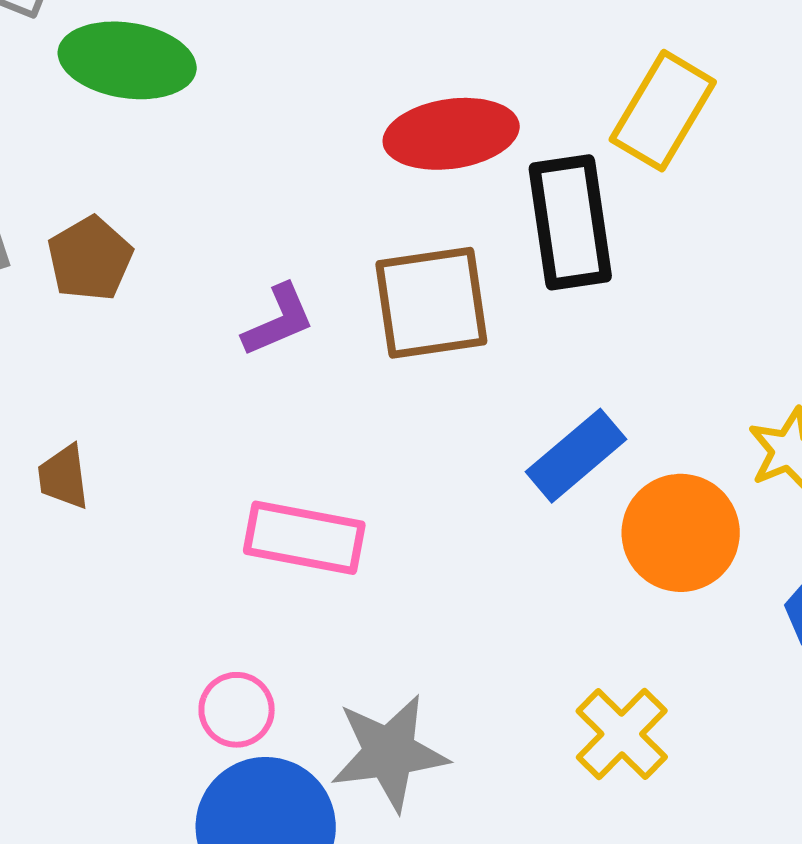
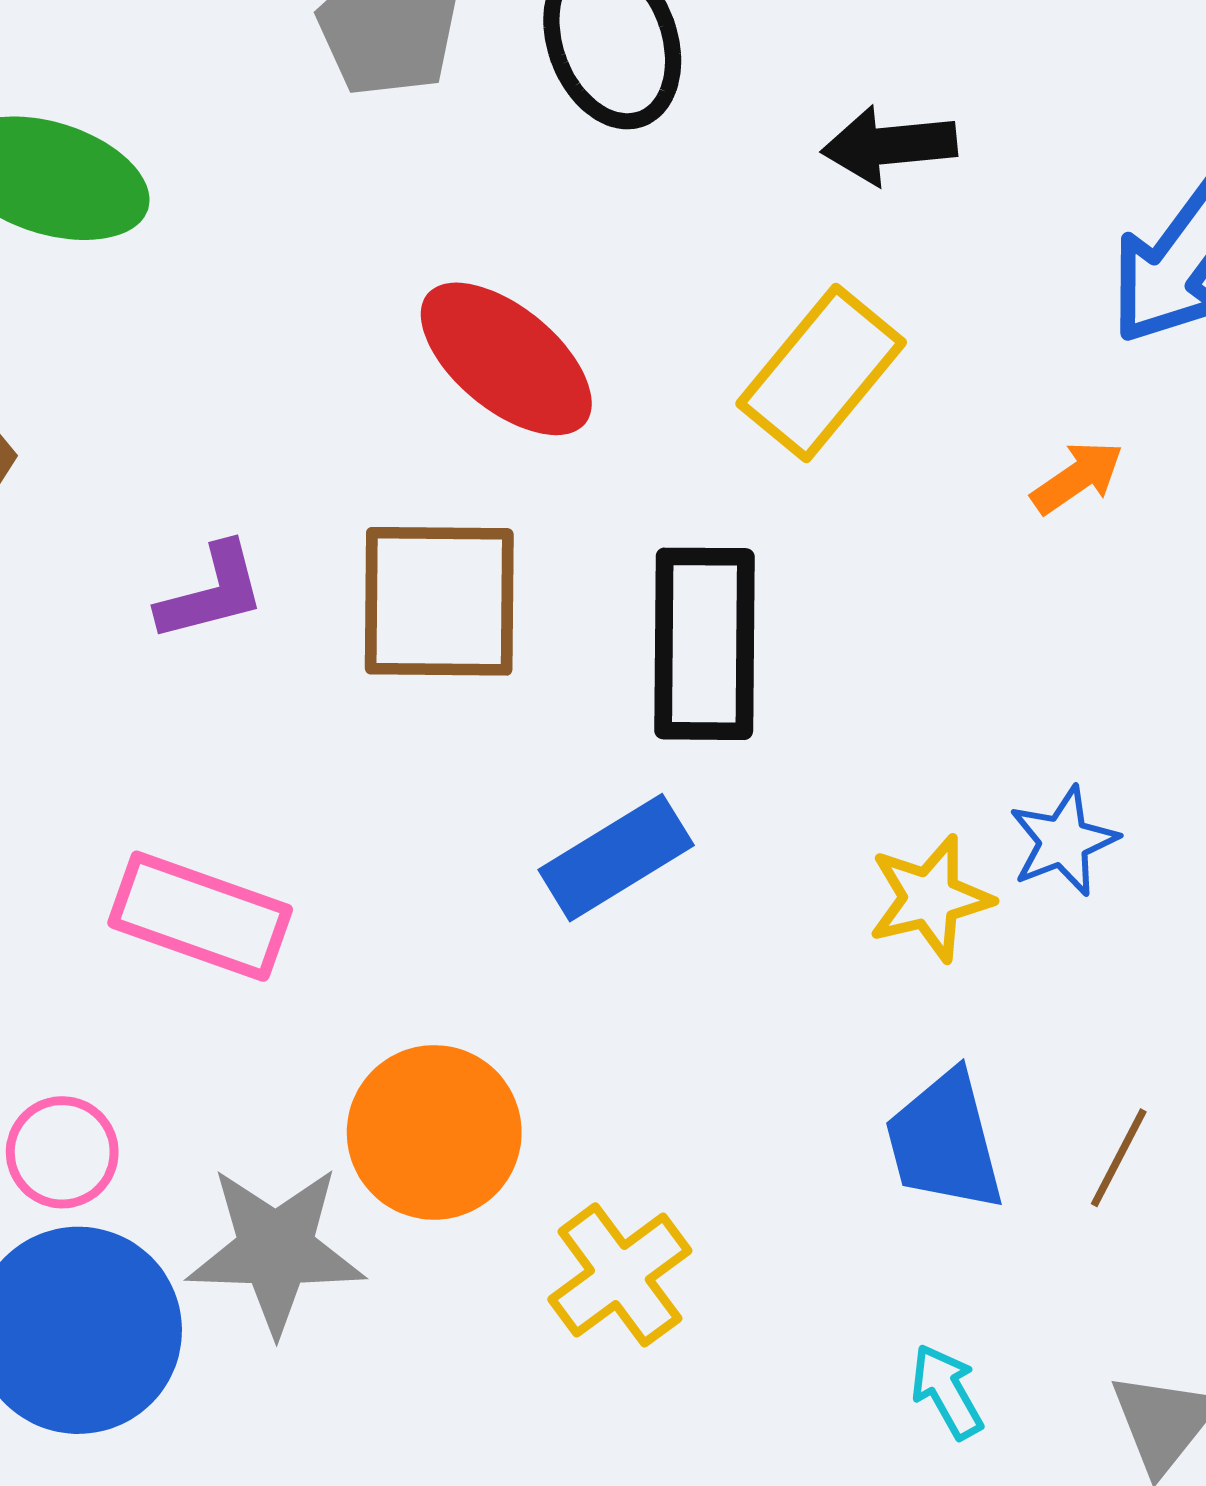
red ellipse: (451, 134) -> (506, 359), turned 39
black rectangle: (570, 222) -> (704, 644), moved
orange circle: (681, 533) -> (434, 1132), moved

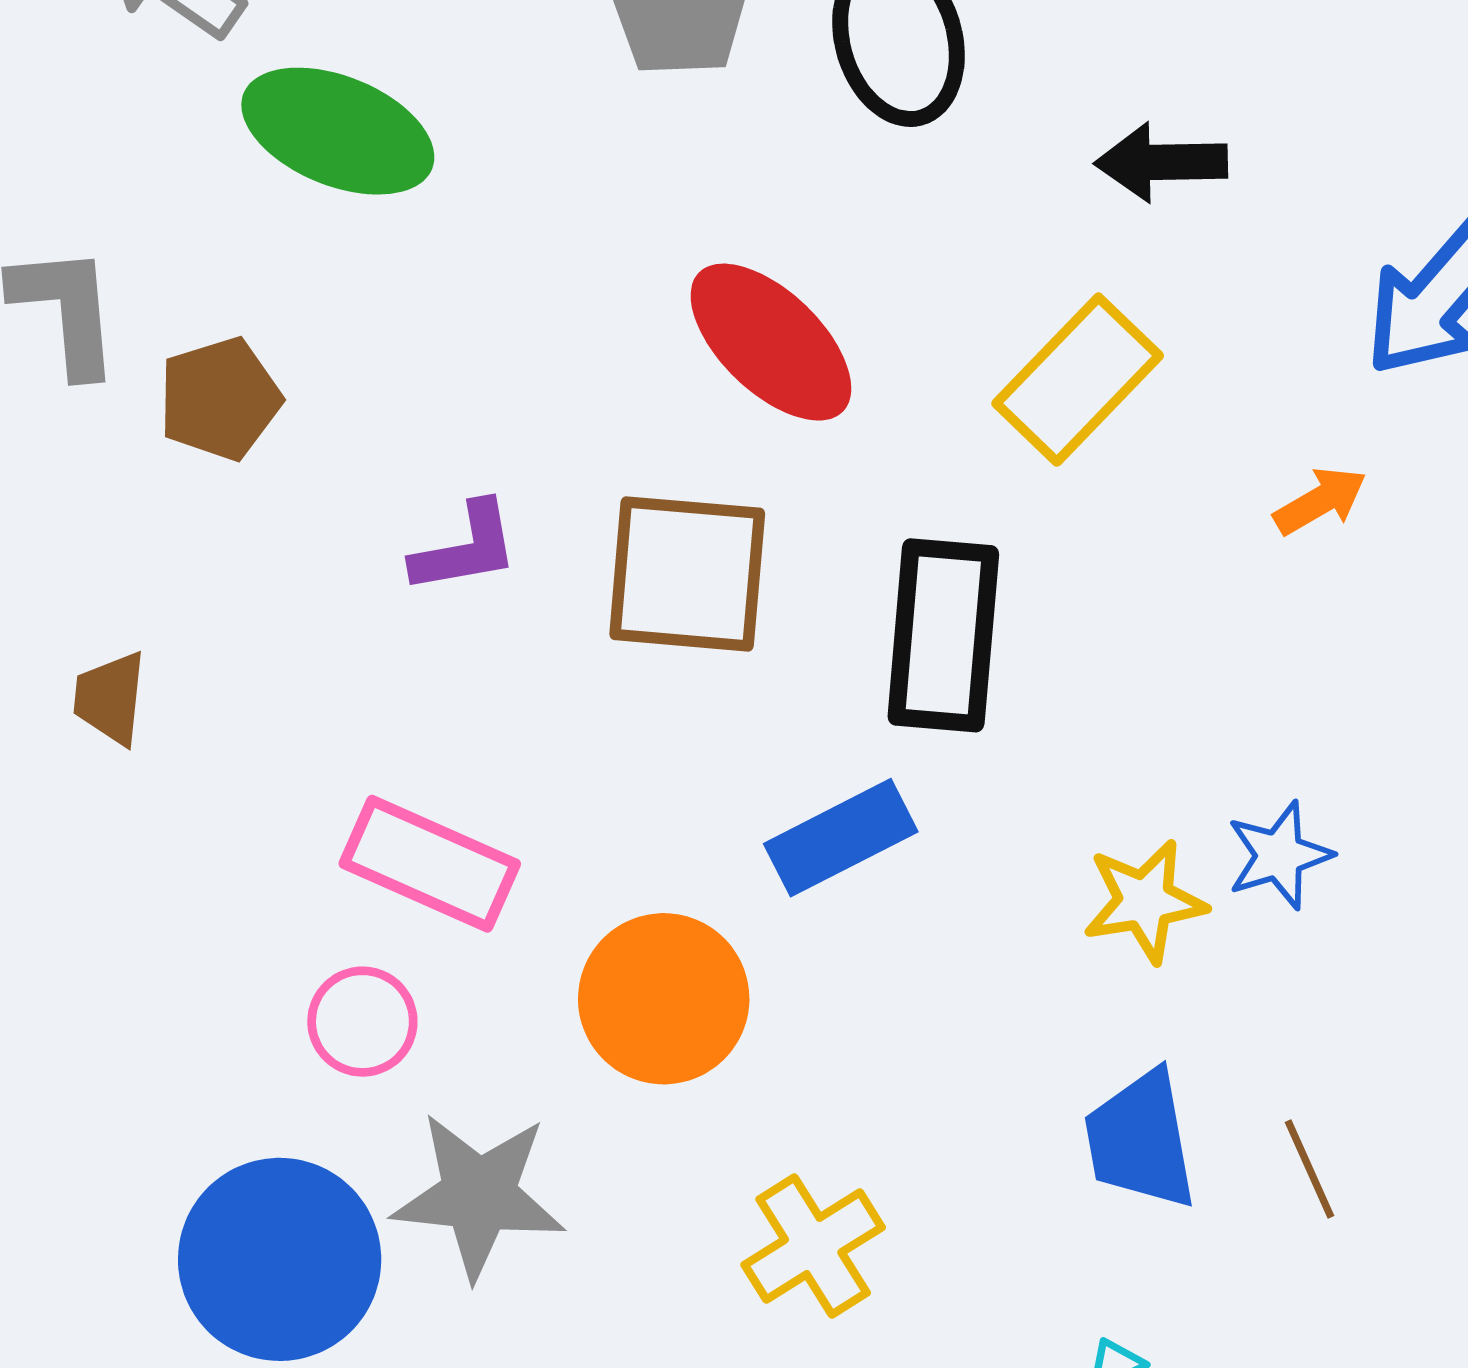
orange circle: (434, 1132) -> (664, 999), moved
pink circle: (62, 1152) -> (362, 1022), moved
brown line: (1119, 1158) -> (1310, 1169), turned -56

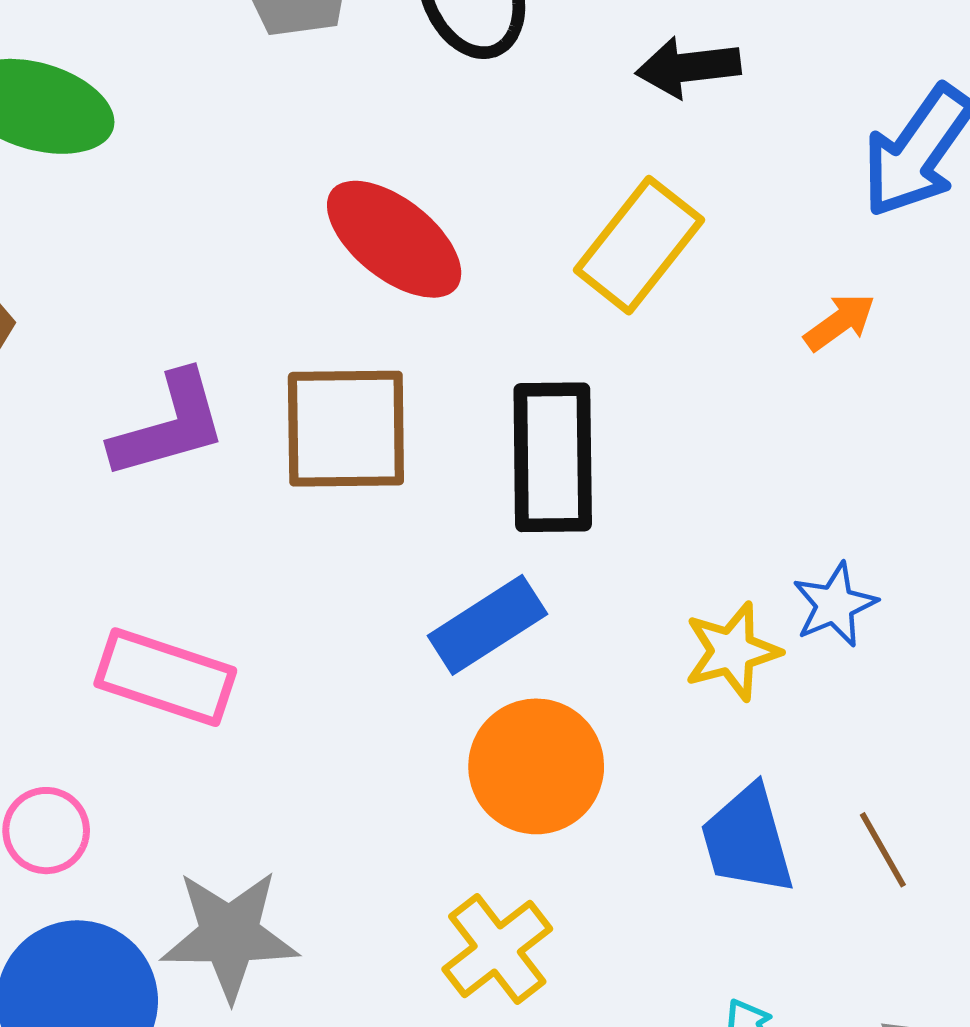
purple L-shape: (465, 548) -> (169, 425), size x1.4
orange circle: (664, 999) -> (536, 766), moved
pink circle: (362, 1022) -> (46, 831), moved

